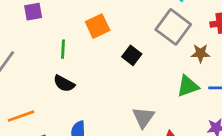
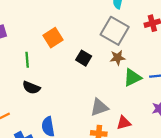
brown star: (201, 53) -> (118, 58), moved
gray triangle: (143, 117) -> (99, 107), turned 42

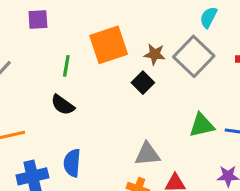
orange square: (53, 38) -> (109, 45), size x1.4
brown star: (118, 58) -> (155, 54), moved

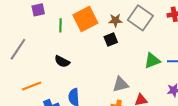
green line: (66, 66) -> (60, 25), moved
black square: (143, 83) -> (111, 39), turned 32

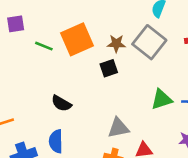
green line: (60, 25) -> (44, 46), turned -72
black semicircle: (62, 61) -> (61, 103), moved

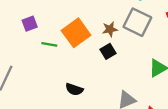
purple square: (16, 24) -> (30, 24), moved

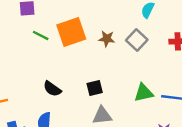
gray square: (137, 22) -> (137, 40), size x0.7
black square: (108, 51) -> (95, 88), moved

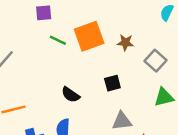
gray square: (137, 40) -> (156, 61), moved
black square: (95, 88) -> (112, 83), moved

